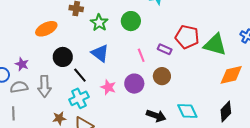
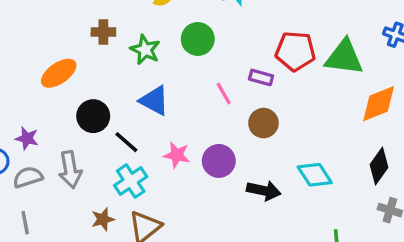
purple circle: (134, 84) -> (219, 161), moved

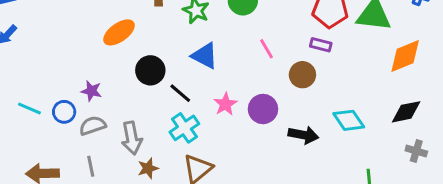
purple rectangle: (261, 77) -> (321, 45), moved
pink star: (177, 155) -> (225, 104), turned 30
black diamond: (379, 166) -> (406, 112), turned 44
gray arrow: (70, 170) -> (132, 138), moved
brown star: (103, 219) -> (148, 168), moved

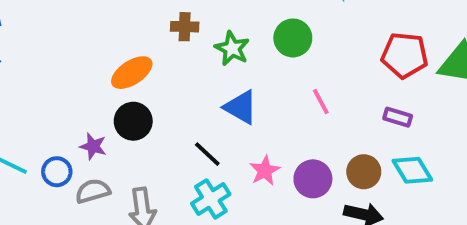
purple rectangle: (321, 45) -> (398, 117), moved
black circle: (150, 70) -> (133, 121), moved
brown circle: (302, 75) -> (364, 172), moved
cyan diamond: (349, 120) -> (412, 170), moved

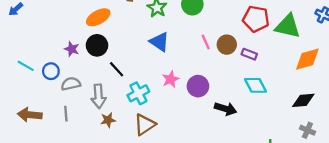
purple star: (93, 146) -> (72, 49), moved
black line: (207, 154) -> (117, 69), moved
brown circle: (364, 172) -> (227, 45), moved

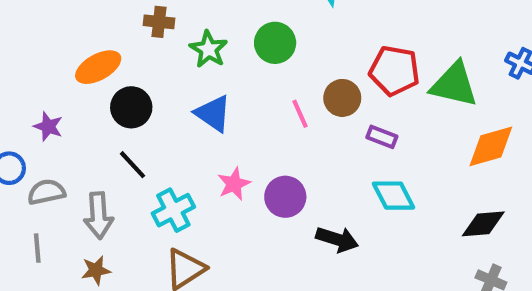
black circle: (97, 45) -> (131, 107), moved
brown circle: (227, 45) -> (342, 98), moved
brown star: (108, 120) -> (96, 270), moved

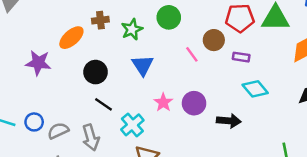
green star: (209, 49) -> (132, 29), turned 30
orange ellipse: (98, 67) -> (71, 38), moved
blue triangle: (213, 113) -> (143, 65), turned 35
purple star: (48, 127) -> (38, 63), moved, size x1.5

